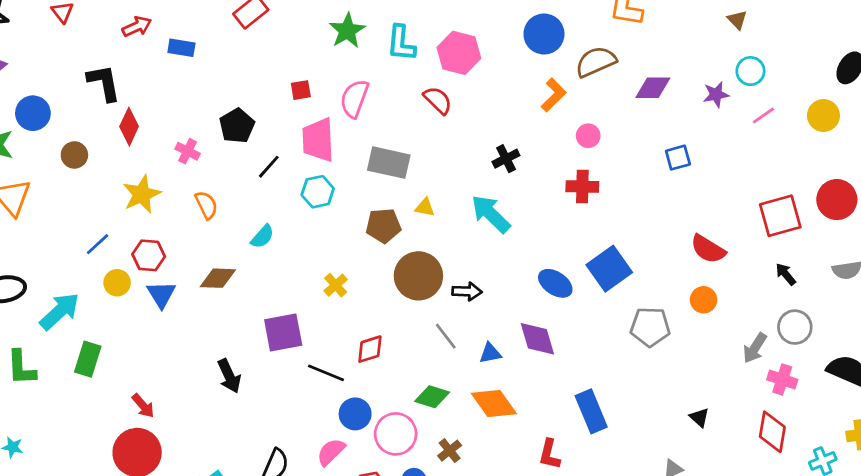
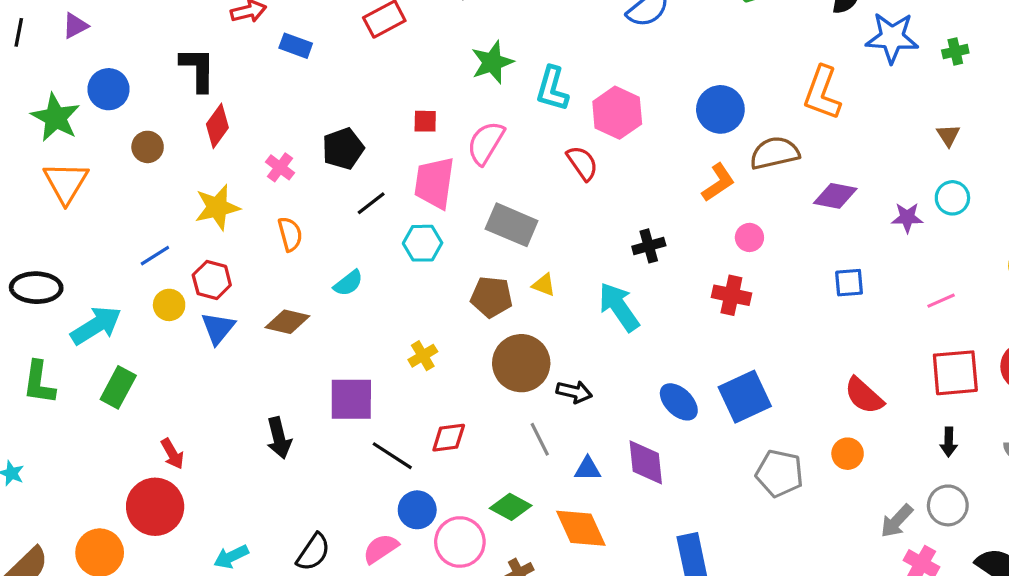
pink line: (763, 116) -> (941, 301), moved
black arrow: (786, 274) -> (949, 442), turned -150

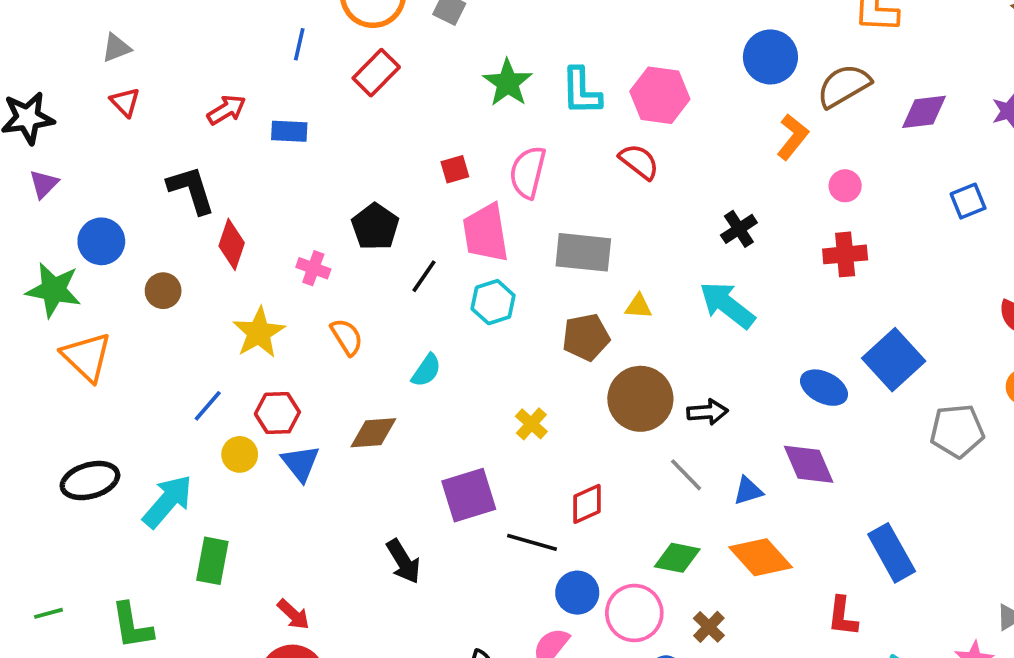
green L-shape: (39, 383) -> (132, 626), moved

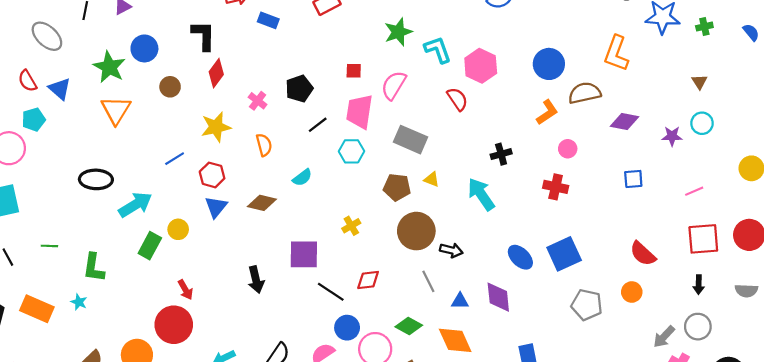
cyan L-shape: (581, 91) -> (438, 50), turned 144
yellow circle: (240, 454) -> (178, 229), moved

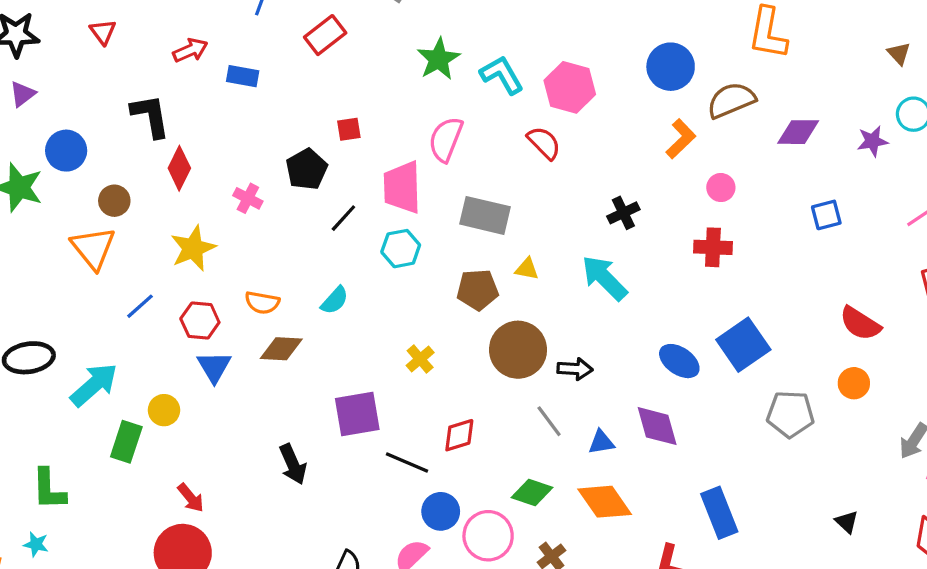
red square: (354, 71) -> (349, 129), moved
orange triangle: (116, 110) -> (93, 248), moved
orange semicircle: (264, 145) -> (262, 303), moved, turned 125

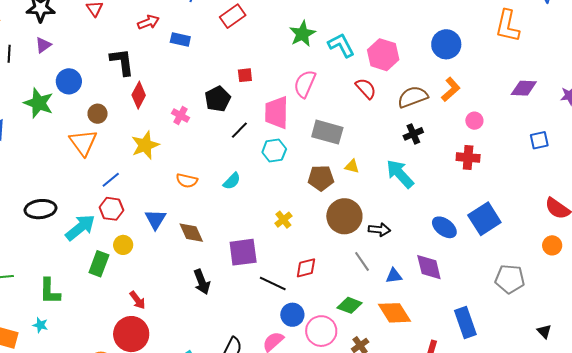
brown semicircle: (731, 100) -> (413, 97), moved
red hexagon: (200, 320) -> (112, 209), moved
brown diamond: (281, 349) -> (191, 233), moved, turned 60
gray pentagon: (790, 414) -> (510, 279), moved

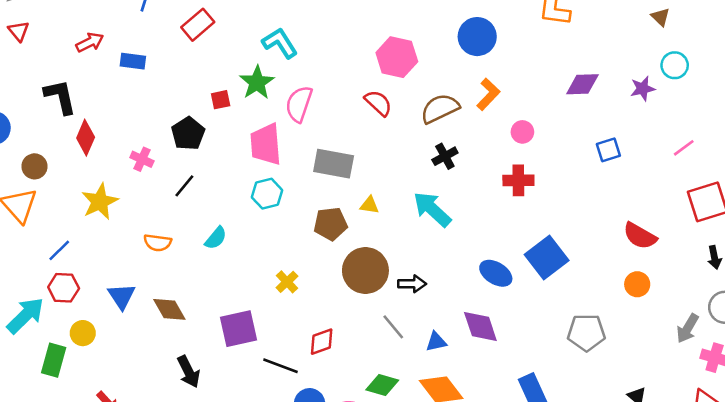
green star: (302, 34) -> (257, 83), moved
cyan L-shape: (341, 45) -> (280, 43), moved
black line: (239, 130) -> (184, 186), moved

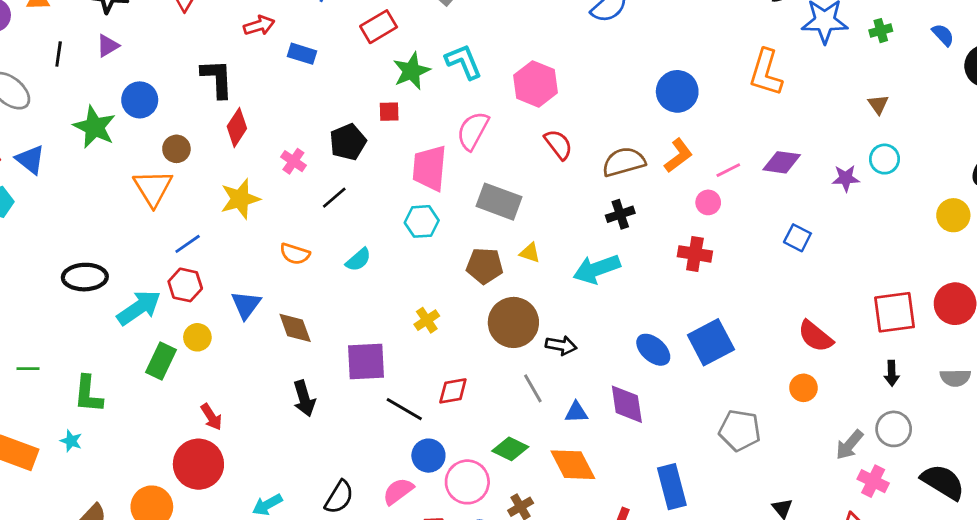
pink hexagon: (397, 57) -> (536, 84), moved
green star: (257, 83) -> (411, 71), moved
pink line: (684, 148) -> (728, 170), moved
blue square: (608, 150) -> (797, 238), turned 35
cyan arrow: (432, 209) -> (597, 269), turned -72

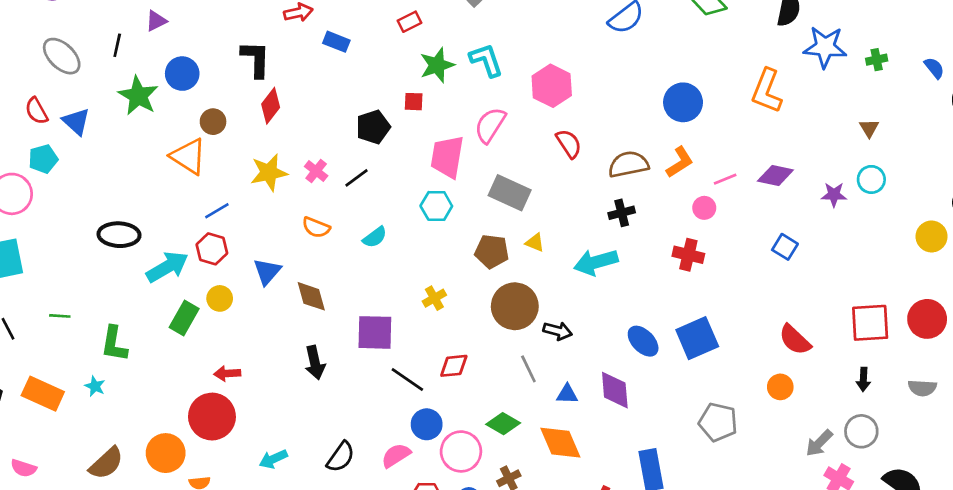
red rectangle: (379, 27) -> (409, 22), size x0.7
black line: (59, 54) -> (117, 45), moved
pink cross: (293, 161) -> (316, 171), moved
orange triangle: (153, 188) -> (188, 156), turned -30
red arrow: (211, 417) -> (227, 373), turned 115

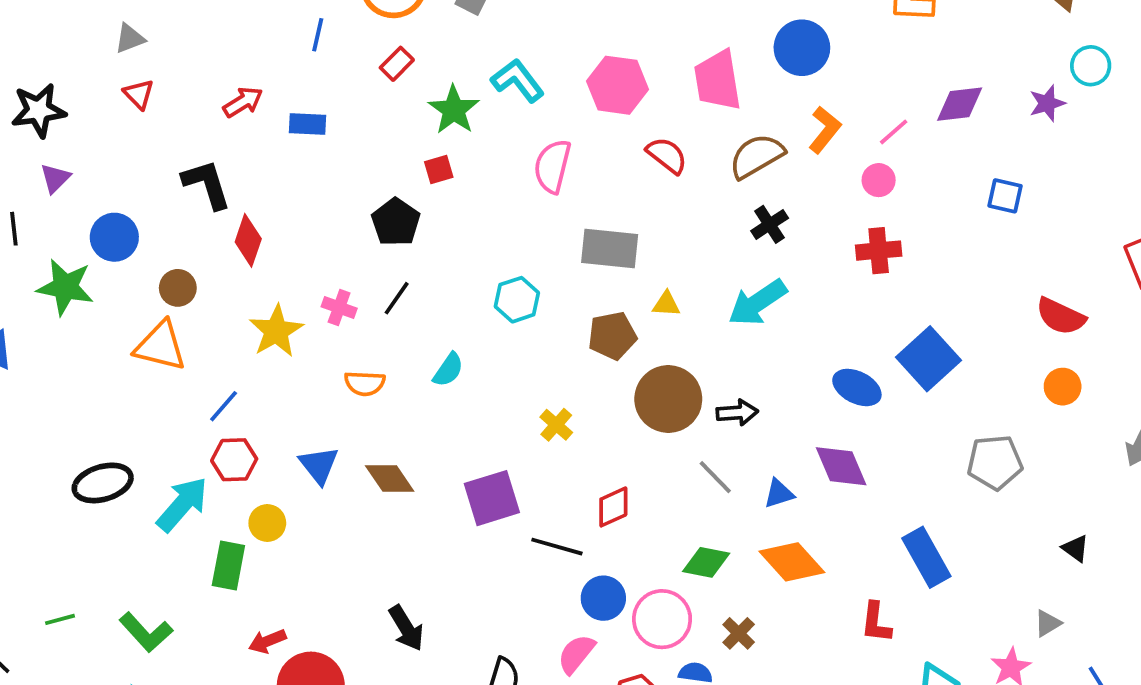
pink trapezoid: (447, 157) -> (718, 80), moved
green L-shape: (114, 344) -> (146, 632), turned -33
black arrow: (315, 363) -> (406, 628), moved
red arrow: (227, 373) -> (267, 641), moved

